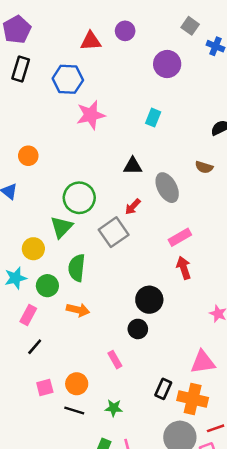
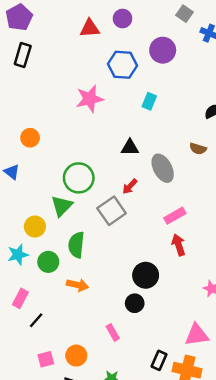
blue hexagon: (68, 79) -> (123, 65), moved
pink rectangle: (28, 315) -> (20, 298), moved

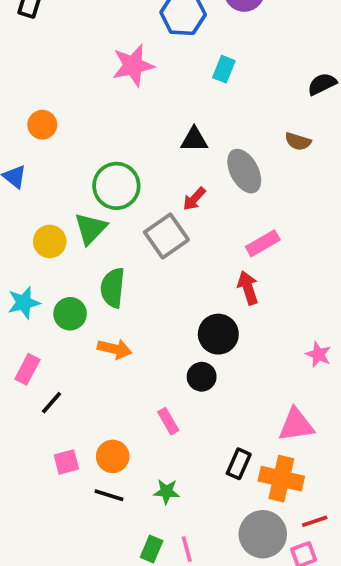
yellow circle: (35, 227) -> (50, 241), moved
red arrow: (178, 245) -> (248, 288), moved

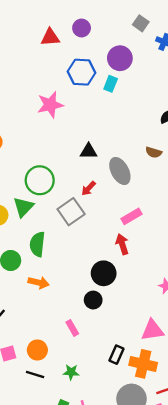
cyan rectangle: (224, 69) -> (111, 84), moved

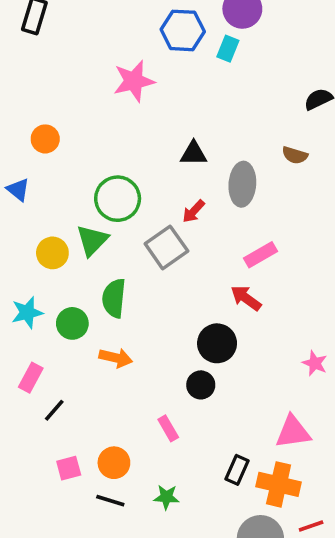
gray ellipse: (120, 171) -> (242, 184), turned 32
red arrow: (122, 244) -> (246, 298), turned -36

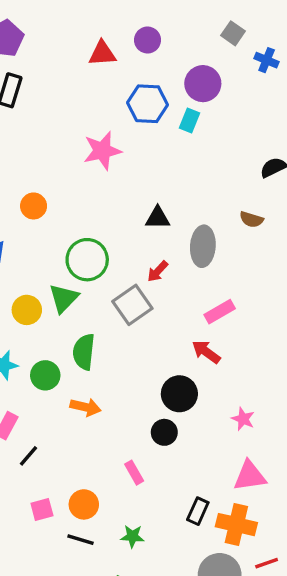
orange circle: (45, 139) -> (34, 206), moved
pink star: (315, 363) -> (243, 419), moved

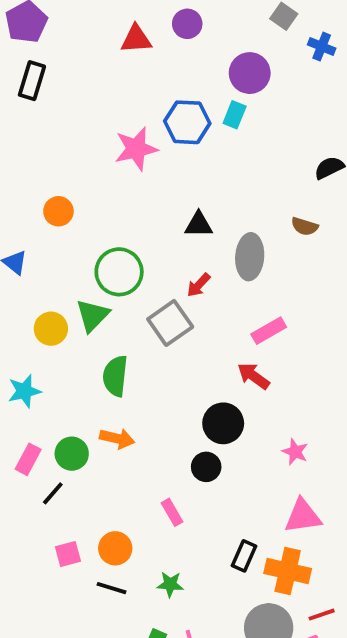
blue hexagon: (148, 104) -> (187, 122), moved
green circle: (45, 375) -> (72, 454), moved

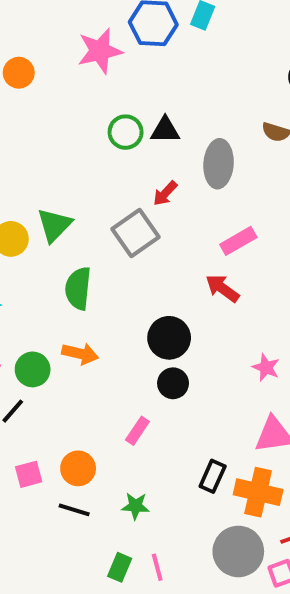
orange circle: (58, 211) -> (19, 73), moved
green circle: (119, 272) -> (126, 132), moved, size x0.7
black circle: (223, 423) -> (169, 338), moved
pink rectangle: (172, 512) -> (137, 431), turned 64

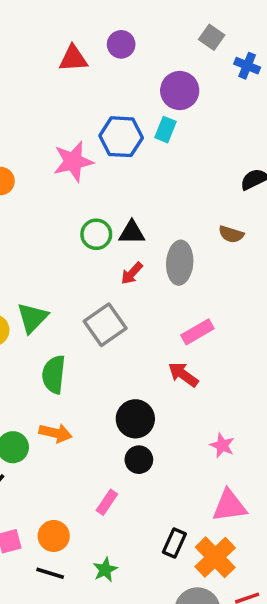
red arrow: (165, 193) -> (132, 273), moved
orange cross: (258, 492) -> (215, 557), turned 33
green star: (135, 506) -> (105, 570), turned -30

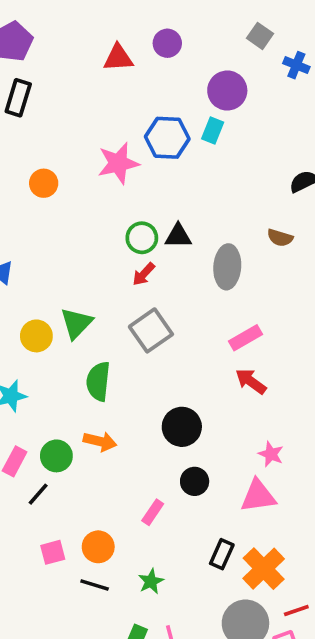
red arrow: (132, 273) -> (144, 274), moved
red arrow: (183, 374) -> (251, 381), moved
black circle: (139, 460) -> (195, 481), moved
pink triangle: (229, 506) -> (258, 496), moved

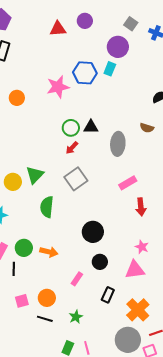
gray square: (260, 36) -> (131, 24), moved
red arrow: (251, 381) -> (141, 207), moved, turned -132
orange arrow: (100, 441) -> (49, 252), moved
black line: (38, 494) -> (14, 269), turned -40
black rectangle: (222, 554) -> (108, 295), moved

